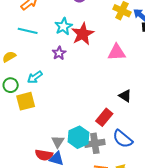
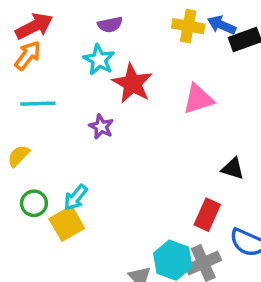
cyan star: (63, 26) -> (99, 60), moved
cyan arrow: (35, 77) -> (76, 197), moved

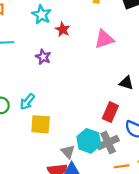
red star: (132, 83) -> (63, 29), size x0.6
yellow square: (67, 223) -> (41, 124), moved, turned 35

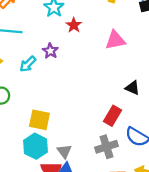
cyan arrow: (27, 102) -> (28, 64), moved
cyan hexagon: (89, 141) -> (36, 146), moved

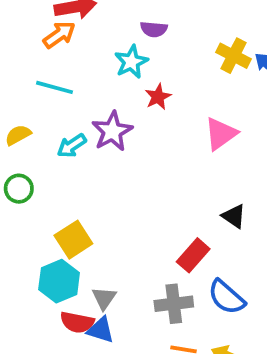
pink triangle: (115, 40) -> (221, 134), turned -35
purple star: (50, 51) -> (112, 131), size x1.5
yellow square: (39, 120) -> (73, 240), turned 35

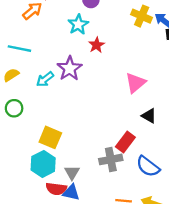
cyan line: (54, 87) -> (19, 49), moved
pink triangle: (221, 134) -> (135, 83), moved
yellow square: (73, 240) -> (50, 137), turned -30
gray cross: (174, 304) -> (111, 159), moved

